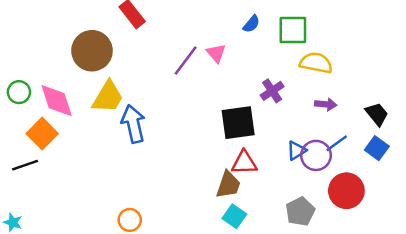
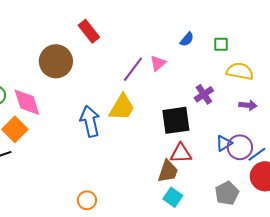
green square: (293, 30) -> (221, 44), size x0.6
pink triangle: (216, 53) -> (158, 63), turned 30
yellow trapezoid: (108, 97) -> (122, 107), moved
blue line: (337, 143) -> (257, 154), moved

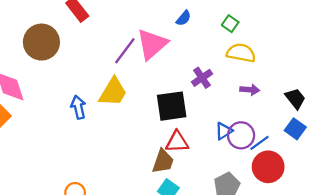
green square: (221, 44) -> (230, 24), moved, turned 35
pink triangle: (158, 63) -> (152, 44), size x1.8
blue arrow: (90, 121) -> (78, 107), size x0.7

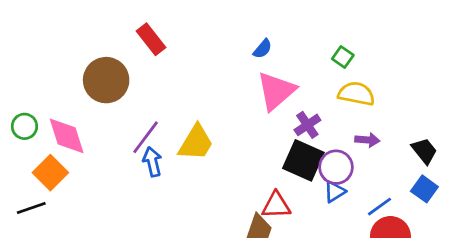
blue semicircle: (184, 18) -> (263, 49), moved
pink triangle: (152, 44) -> (276, 91), moved
purple line: (125, 51) -> (146, 137), moved
black square: (172, 106) -> (303, 160), moved, turned 32
purple circle: (241, 135) -> (336, 167), moved

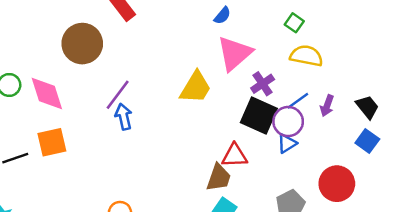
purple arrow: (367, 140) -> (327, 106), moved, turned 105
yellow trapezoid: (196, 143) -> (196, 87), moved
orange square: (50, 173) -> (52, 142), moved, turned 32
blue line: (380, 207) -> (298, 101), moved

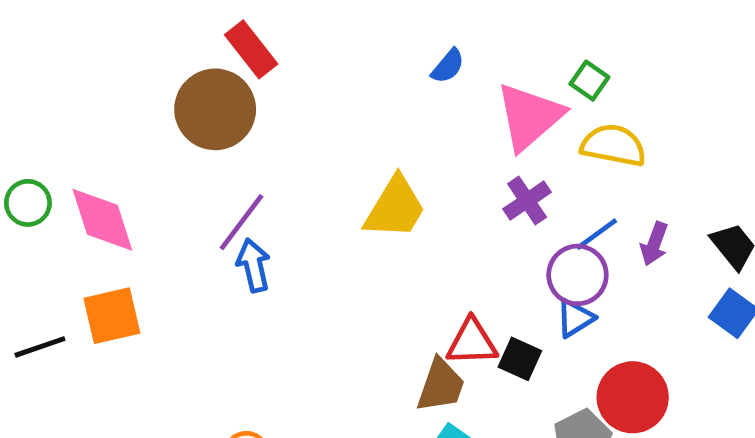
brown circle: (82, 44) -> (215, 109), moved
pink triangle: (235, 53) -> (529, 117), moved
black square: (259, 115) -> (520, 359), moved, size x0.6
red circle: (337, 184) -> (633, 397), moved

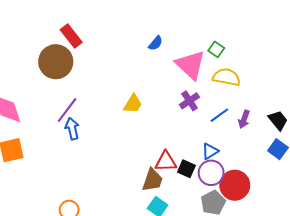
pink triangle: (529, 117) -> (191, 65), turned -36
yellow trapezoid: (395, 208) -> (133, 104), size x0.7
purple circle: (577, 275) -> (211, 173), moved

